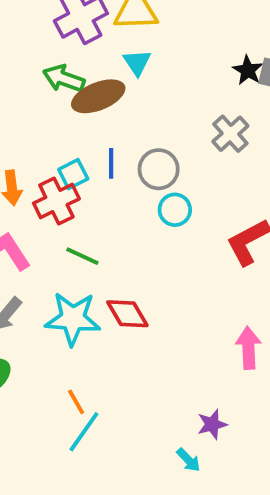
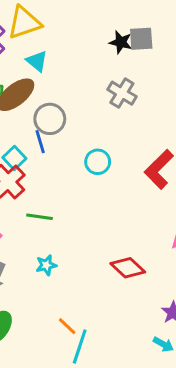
gray circle: (159, 169) -> (50, 119), moved
red diamond: (127, 314) -> (128, 268), moved
cyan star: (73, 319) -> (46, 265), size x0.5

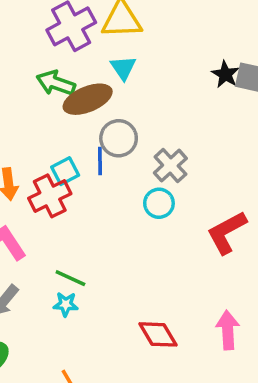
gray cross: (122, 93) -> (170, 166), moved
green line: (39, 217) -> (70, 278), moved

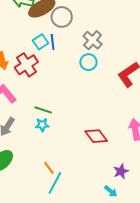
gray circle: (119, 138) -> (62, 17), moved
cyan square: (65, 171) -> (41, 42), moved

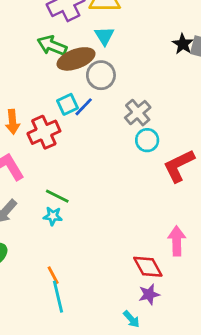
blue line: (53, 42) -> (84, 107), turned 42
cyan circle: (88, 62) -> (147, 140), moved
red diamond: (96, 136) -> (148, 267), moved
cyan line: (55, 183) -> (58, 297), turned -50

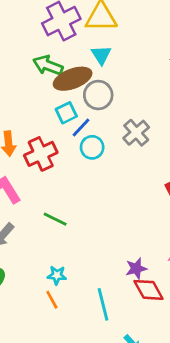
cyan square: (68, 104) -> (66, 113), moved
cyan circle: (147, 140) -> (92, 147), moved
cyan star: (53, 216) -> (57, 275), moved
purple star: (149, 294) -> (136, 269), moved
cyan line: (58, 297) -> (103, 304), moved

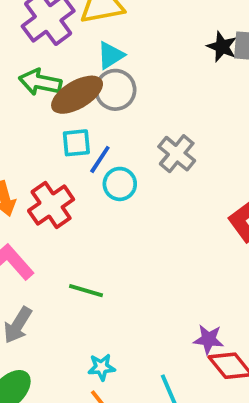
cyan triangle: (101, 55) -> (111, 55), turned 40
gray circle: (98, 95) -> (115, 90), moved
cyan square: (66, 113) -> (76, 143), turned 30
purple star: (136, 269) -> (208, 339), turned 30

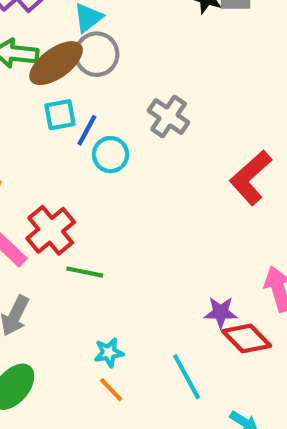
red cross: (51, 205) -> (51, 230), moved

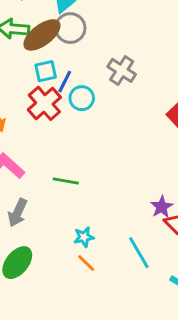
red cross: (51, 230) -> (44, 103), moved
purple star: (221, 312) -> (162, 207), turned -30

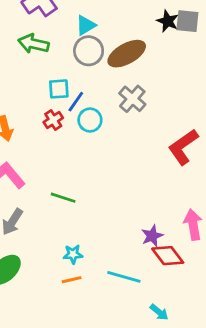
brown ellipse: (42, 35) -> (127, 54), moved
red cross: (44, 103) -> (53, 120), size x0.6
cyan line: (139, 253) -> (124, 277), turned -52
orange line: (86, 263) -> (72, 280), turned -66

